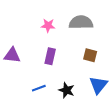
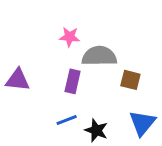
gray semicircle: (81, 22) -> (99, 56), moved
blue line: (39, 88) -> (67, 120), moved

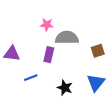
brown square: (130, 80) -> (98, 51), moved, turned -32
blue line: (67, 120) -> (31, 78), moved

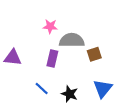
brown square: (98, 51) -> (94, 54), moved
blue line: (31, 78) -> (42, 89), moved, turned 64

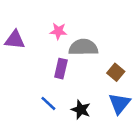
brown square: (94, 54) -> (116, 72), moved, turned -32
purple triangle: (13, 57) -> (15, 40), moved

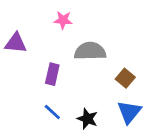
pink star: (58, 31) -> (63, 20), moved
purple rectangle: (61, 69) -> (52, 74), moved

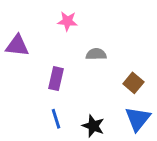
gray semicircle: (90, 51) -> (96, 54), size x0.6
blue line: (52, 112) -> (56, 119), turned 30

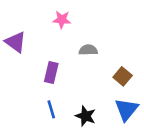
purple triangle: (17, 46) -> (16, 42), turned 30

